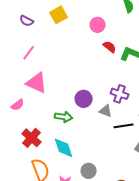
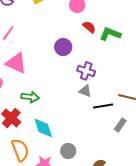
purple cross: (120, 94) -> (86, 71), moved
purple circle: (84, 99) -> (63, 47), moved
green arrow: (64, 117) -> (30, 97), moved

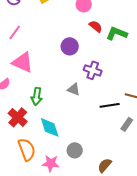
gray triangle: (85, 91) -> (74, 89), moved
green arrow: (30, 97) -> (37, 96), turned 90

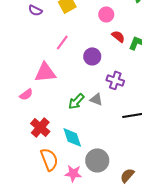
pink line: (15, 32) -> (62, 42), moved
pink triangle: (23, 62) -> (45, 72), turned -30
green arrow: (37, 96) -> (76, 101), moved, turned 36
gray circle: (75, 150) -> (97, 160), size x1.5

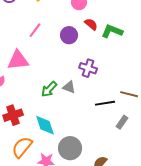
purple circle: (92, 56) -> (69, 35), moved
red cross: (40, 127) -> (13, 115), turned 30
orange semicircle: (49, 159) -> (22, 147), turned -120

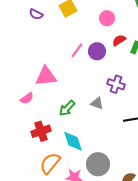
red semicircle: (91, 24) -> (119, 40), turned -72
pink line: (35, 30) -> (77, 50), moved
green arrow: (49, 89) -> (67, 108), moved

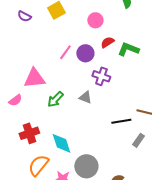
purple cross: (116, 84) -> (101, 76), moved
gray triangle: (97, 103) -> (85, 97), moved
green arrow: (67, 108) -> (55, 99), moved

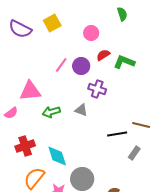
purple semicircle: (24, 16) -> (20, 29), size x1.6
green arrow: (55, 99) -> (51, 112), turned 30

